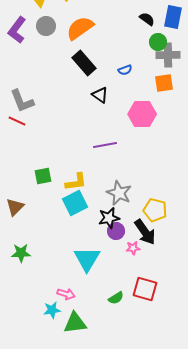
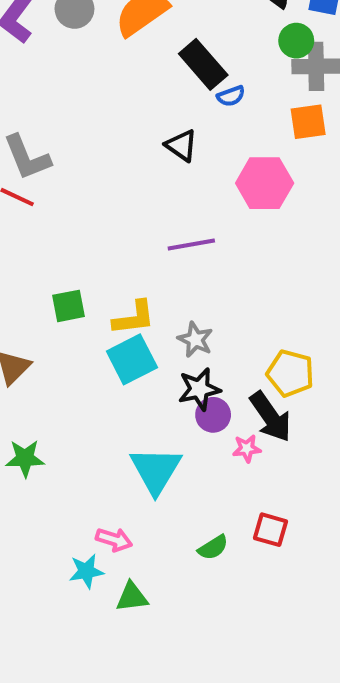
black rectangle: (84, 63) -> (203, 64), moved
gray star: (119, 193) -> (195, 340), moved, size x0.7
red square: (145, 289) -> (270, 530), size x0.7
green triangle: (75, 323) -> (132, 597), size x0.7

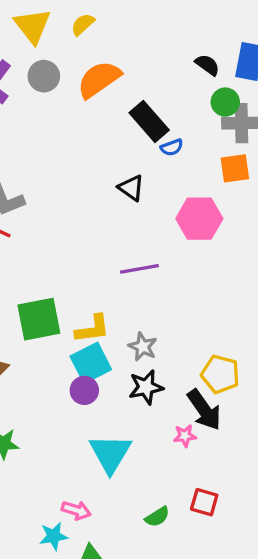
green square: (69, 306) -> (39, 319), size x1.6
purple circle: (213, 415) -> (84, 390), moved

